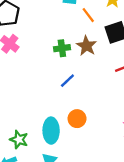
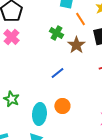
green cross: (62, 48) -> (56, 33), moved, turned 32
green star: (19, 140) -> (11, 99), moved

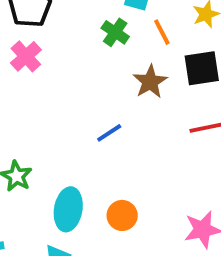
green cross: (56, 33) -> (115, 32), moved
orange circle: (62, 106) -> (122, 215), moved

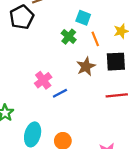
pink cross: (26, 56) -> (43, 80), moved

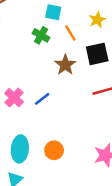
pink cross: (43, 80) -> (14, 98), moved

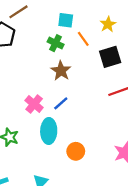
brown star: (65, 65) -> (61, 71), moved
cyan ellipse: (20, 149) -> (49, 131), moved

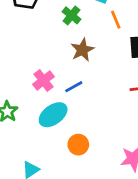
green cross: (56, 43) -> (72, 15), moved
cyan ellipse: (49, 131) -> (53, 115), turned 40

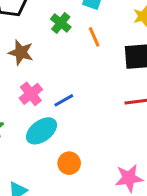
orange line: (116, 20) -> (94, 37), moved
brown star: (82, 50) -> (21, 52), moved, turned -30

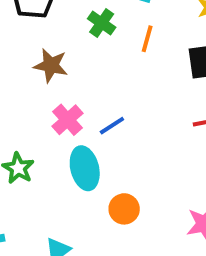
orange line: (94, 37) -> (147, 39), turned 42
cyan ellipse: (41, 131) -> (85, 168), turned -64

